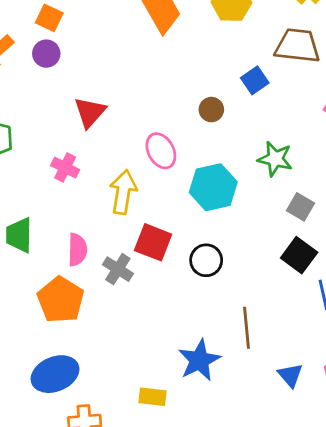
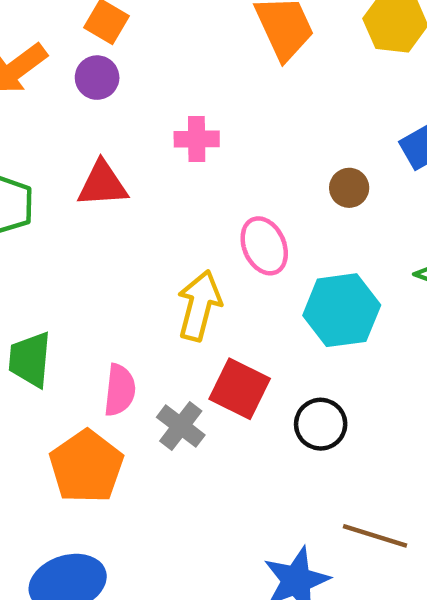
red triangle: (90, 112) -> (102, 184), moved, turned 40
pink cross: (65, 168) -> (197, 139), moved, turned -32
brown line: (247, 328) -> (375, 536), turned -72

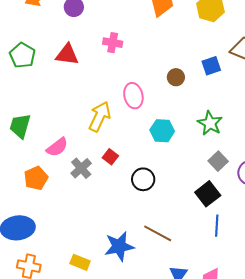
cyan hexagon: (342, 310) -> (162, 131), size x0.7
red square: (240, 389) -> (110, 157), size x0.6
pink semicircle: (120, 390) -> (57, 147), turned 35
orange pentagon: (86, 467) -> (36, 178), size x0.7

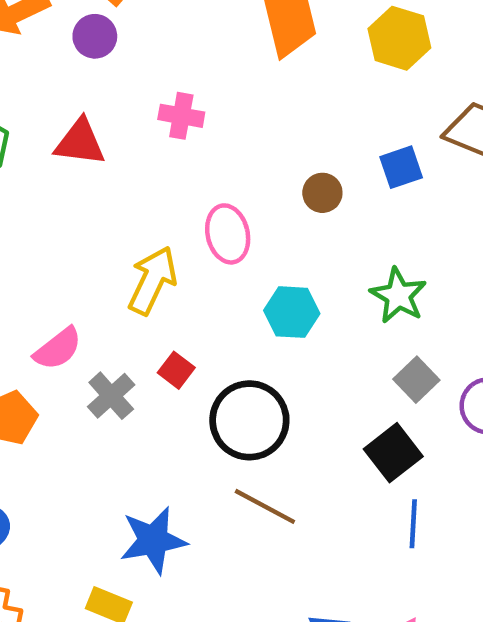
black circle: (143, 179) -> (249, 420), size x1.5
brown line: (158, 233) -> (265, 506), moved
blue star: (119, 246) -> (153, 540), moved

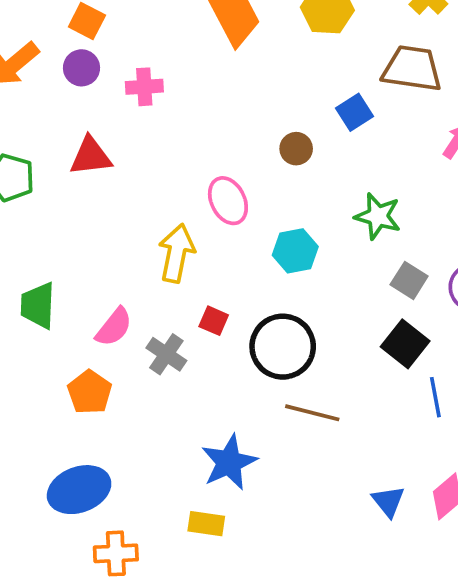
pink cross: (181, 116) -> (144, 87), moved

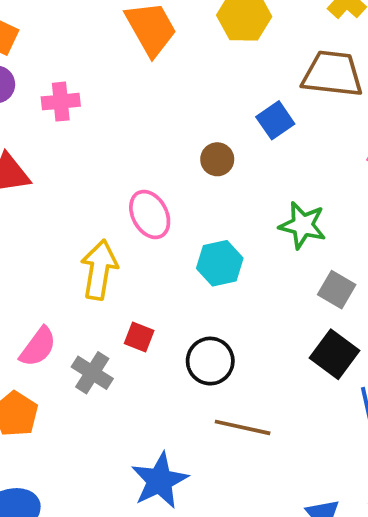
black circle: (283, 347) -> (210, 361), size x0.7

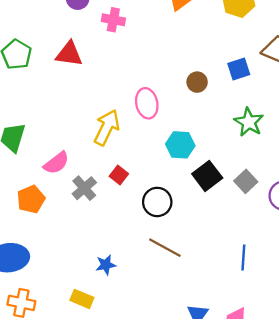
green star: (303, 225) -> (249, 122), moved
black square: (335, 354) -> (207, 176), moved
blue star: (160, 481) -> (106, 265), size x0.6

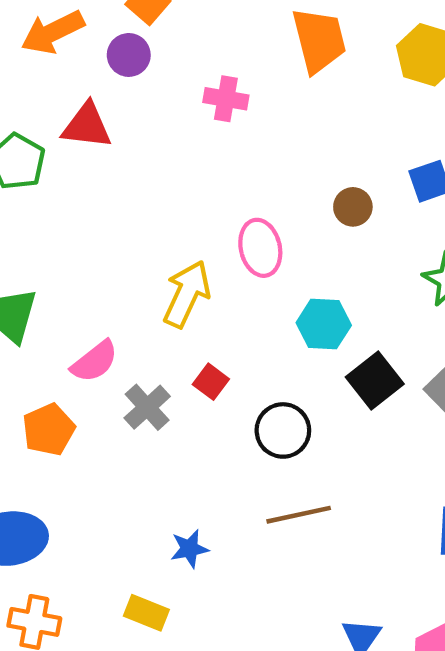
pink cross: (113, 20) -> (226, 99), moved
red triangle: (69, 54) -> (87, 126), moved
brown line: (165, 248) -> (299, 515), turned -40

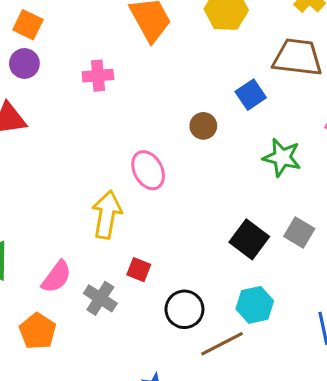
cyan hexagon: (324, 324) -> (255, 305), moved
black circle: (283, 430) -> (184, 309), moved

